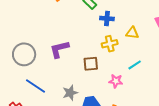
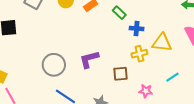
yellow triangle: (132, 33) -> (162, 43), size x1.5
cyan line: (135, 65) -> (172, 77), moved

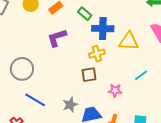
blue cross: (137, 28) -> (103, 29), size x1.5
yellow cross: (139, 54) -> (97, 54), moved
purple L-shape: (89, 59) -> (57, 38), moved

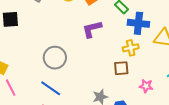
blue line: (35, 100) -> (51, 88), moved

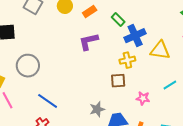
blue cross: (138, 23) -> (135, 36), turned -30
gray circle: (55, 58) -> (28, 66), moved

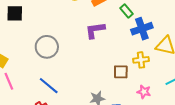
yellow cross: (127, 60) -> (141, 60), moved
gray circle: (28, 66) -> (47, 47), moved

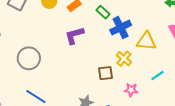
yellow cross: (141, 60) -> (124, 59), turned -35

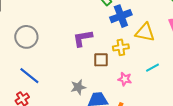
purple L-shape: (74, 35) -> (83, 38), moved
yellow cross: (124, 59) -> (121, 47), turned 35

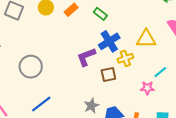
blue cross: (121, 16) -> (109, 41), moved
blue line: (29, 76) -> (41, 104), turned -65
pink star: (125, 79) -> (147, 88), moved

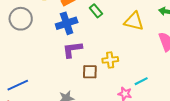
yellow triangle: (146, 39) -> (134, 21), moved
blue cross: (109, 41) -> (67, 23), moved
gray circle: (31, 67) -> (21, 19), moved

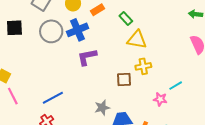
yellow triangle: (134, 21) -> (137, 40), moved
blue cross: (67, 23) -> (77, 30), moved
purple L-shape: (72, 50) -> (87, 57), moved

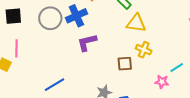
yellow cross: (143, 66) -> (144, 50), turned 35
pink line: (13, 96) -> (17, 48), moved, turned 30

